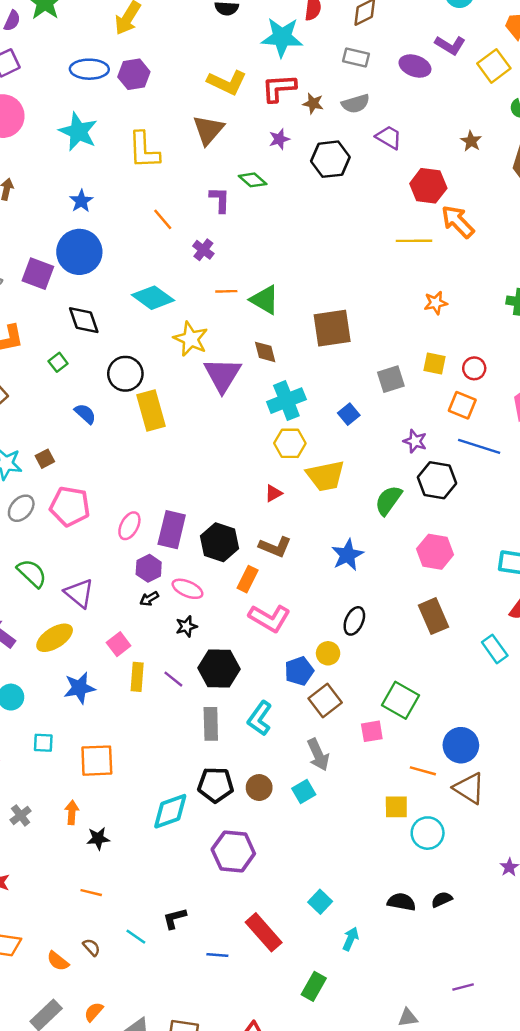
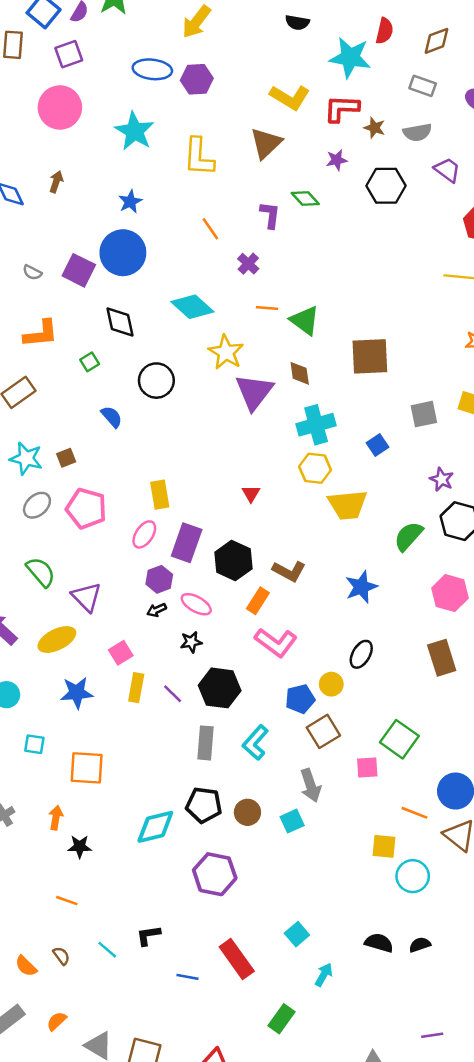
yellow rectangle: (151, 411) -> (160, 495), moved, size x0.7
red triangle: (273, 493) -> (251, 494), moved, turned -36

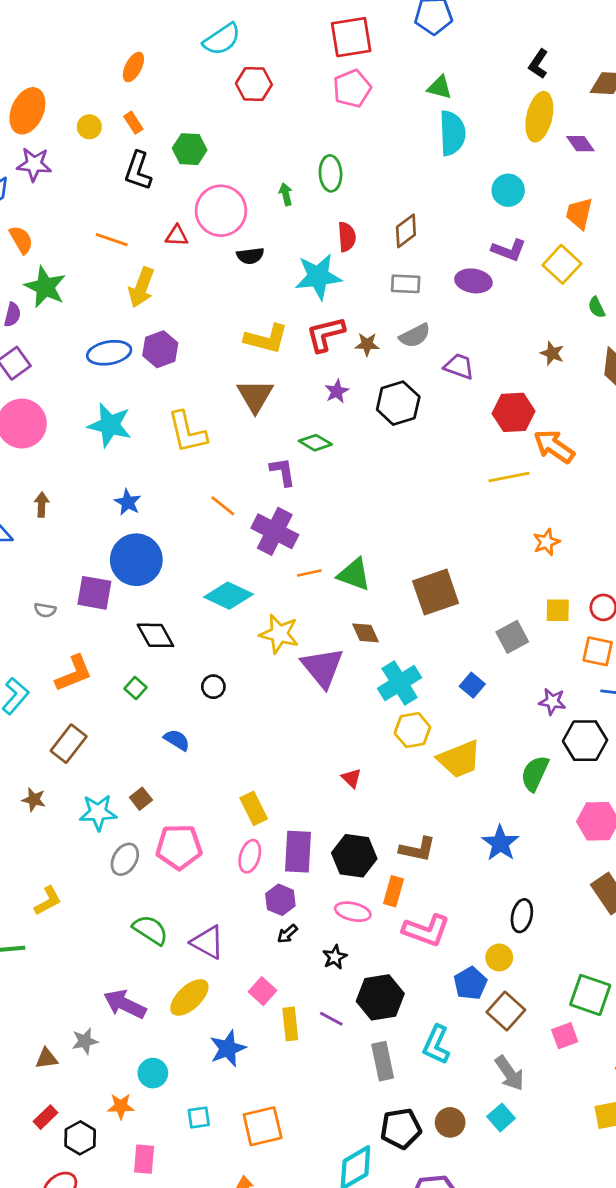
purple cross: (248, 264) -> (275, 531), size x1.8
black circle: (156, 381) -> (213, 687), size x0.6
pink ellipse: (196, 604) -> (353, 912), moved

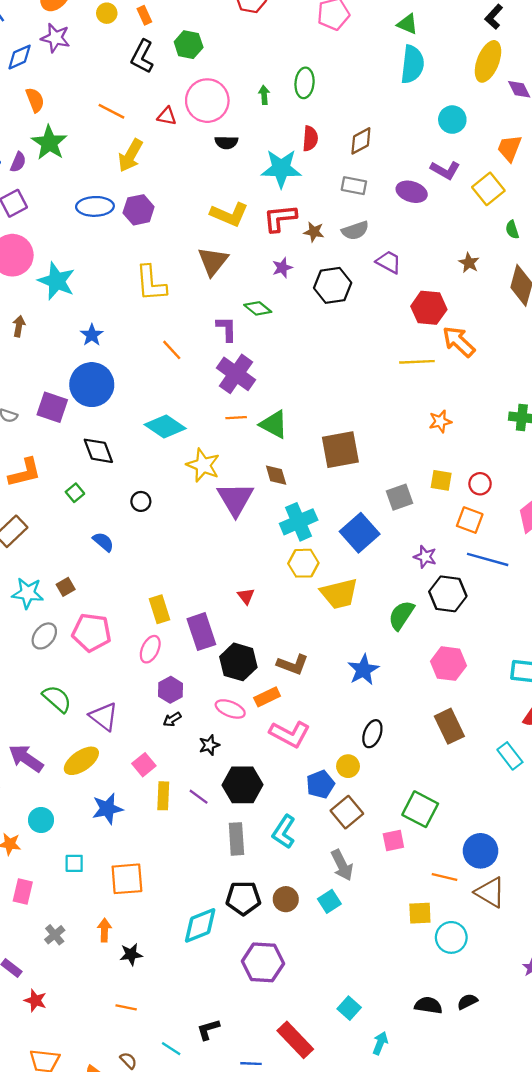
cyan star: (110, 425) -> (57, 281), moved
purple cross: (275, 531) -> (236, 374), moved
blue square: (472, 685) -> (360, 533), size x1.8
purple rectangle: (298, 852) -> (201, 632), moved, turned -30
orange rectangle: (393, 891) -> (267, 697), turned 40

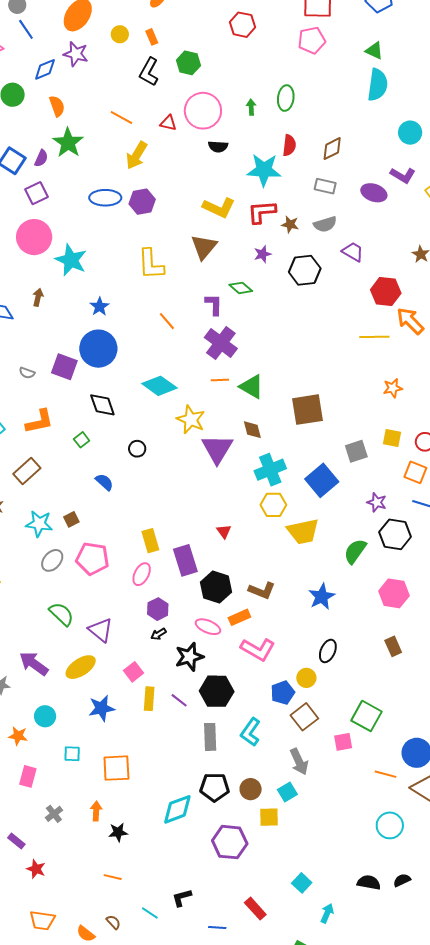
brown rectangle: (449, 726) -> (393, 646), size x0.7
black star: (209, 745) -> (189, 657), size x1.6
yellow square: (420, 913) -> (269, 817), moved
red rectangle: (295, 1040) -> (255, 909), size x0.7

